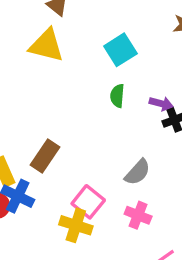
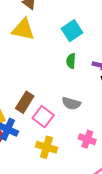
gray semicircle: (138, 172) -> (71, 103), moved, turned 66
pink square: (88, 202) -> (43, 117), moved

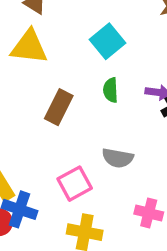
brown rectangle: (25, 102) -> (59, 107), moved
pink square: (43, 117) -> (75, 184), turned 30

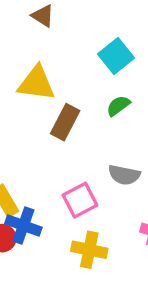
yellow triangle: (29, 47) -> (36, 83), moved
green semicircle: (111, 90) -> (118, 106), turned 55

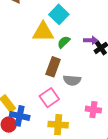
yellow triangle: (36, 83) -> (43, 32), moved
brown rectangle: (65, 122) -> (53, 67), moved

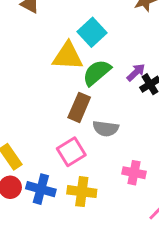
purple arrow: (91, 40) -> (136, 72), turned -48
green semicircle: (64, 42) -> (97, 73), size x1.5
blue cross: (20, 116) -> (41, 189), moved

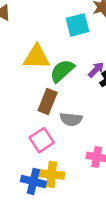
cyan square: (92, 32) -> (77, 25), moved, turned 30
blue cross: (41, 189) -> (33, 181), moved

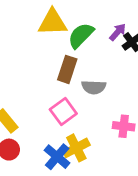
yellow cross: (52, 174) -> (76, 148), turned -30
blue cross: (33, 181) -> (57, 157), turned 30

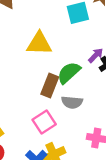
green semicircle: (81, 35) -> (69, 73), moved

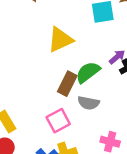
yellow triangle: (39, 43) -> (60, 40), turned -32

